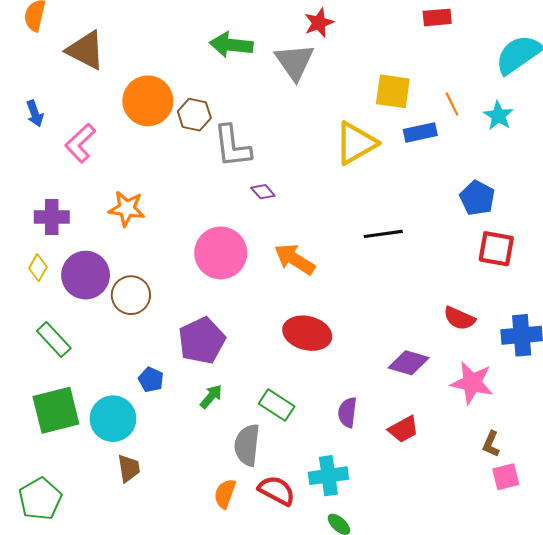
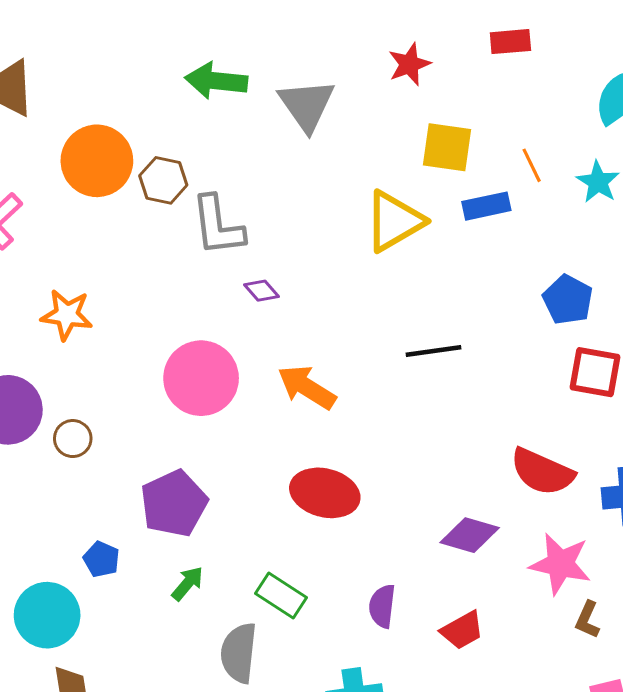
red star: (319, 23) -> (409, 64), moved
brown circle: (131, 295) -> (73, 439), size x0.7
red semicircle: (459, 318) -> (542, 472), size x1.4
brown L-shape: (491, 444) -> (587, 620), moved

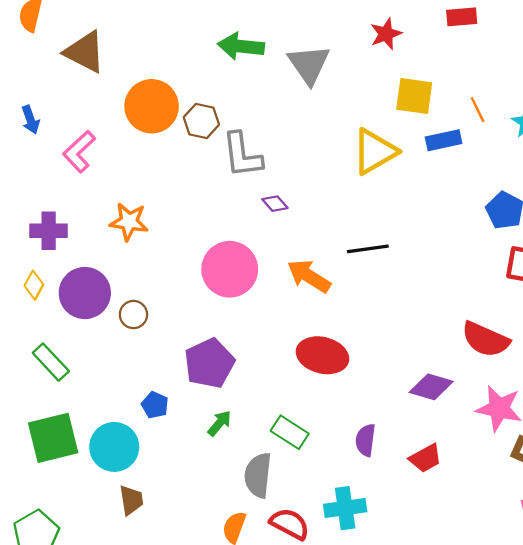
black line: (433, 351) -> (368, 249), moved

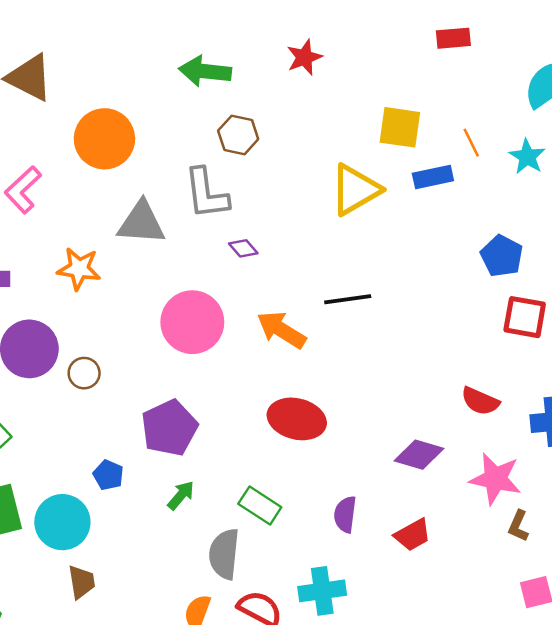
red star: (386, 34) -> (304, 57), moved
gray triangle: (309, 64) -> (141, 223), moved, turned -51
brown hexagon: (201, 121) -> (238, 135), moved
red semicircle: (485, 339) -> (480, 401), size x0.7

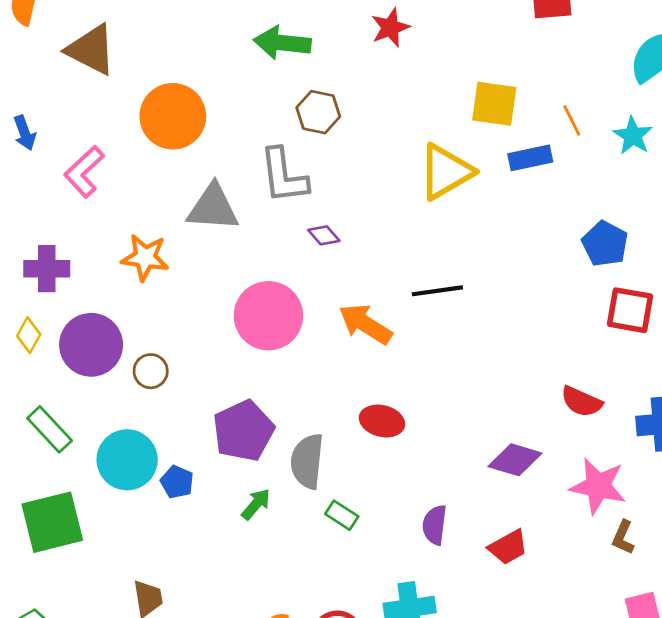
red ellipse: (297, 419) -> (382, 421), size x0.7
green rectangle: (260, 506) -> (342, 515), size x0.7
cyan circle: (62, 522) -> (127, 460), moved
gray semicircle: (224, 554) -> (307, 461), moved

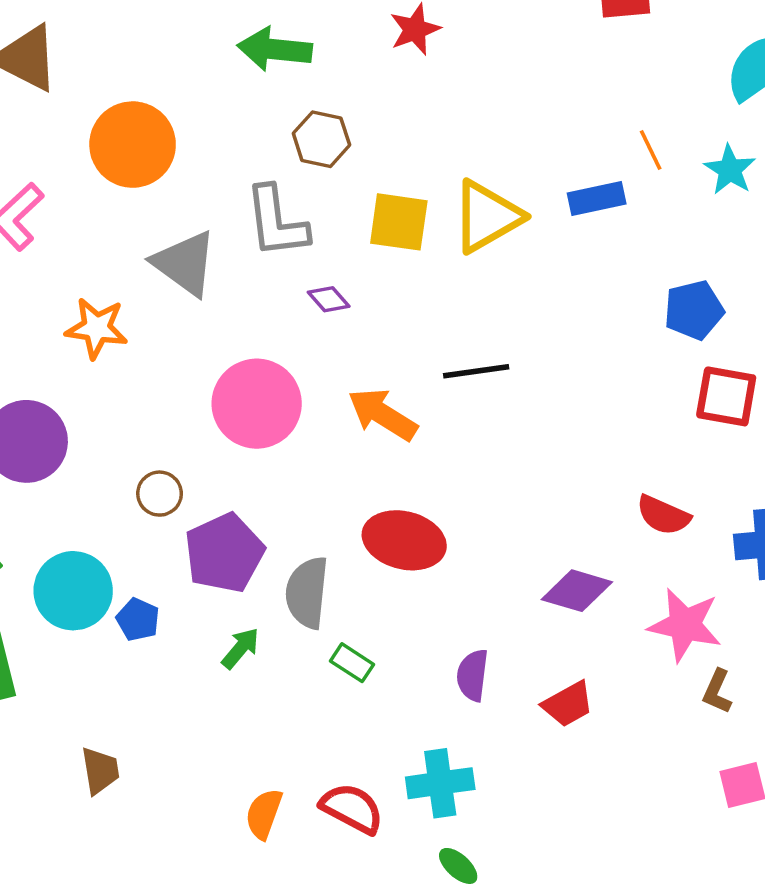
yellow square: (494, 104) -> (399, 222), moved
gray triangle: (213, 208) -> (185, 263), turned 32
blue pentagon: (605, 244) -> (694, 310), turned 30
brown circle: (151, 371) -> (160, 494), moved
red ellipse: (382, 421) -> (404, 540), size x1.4

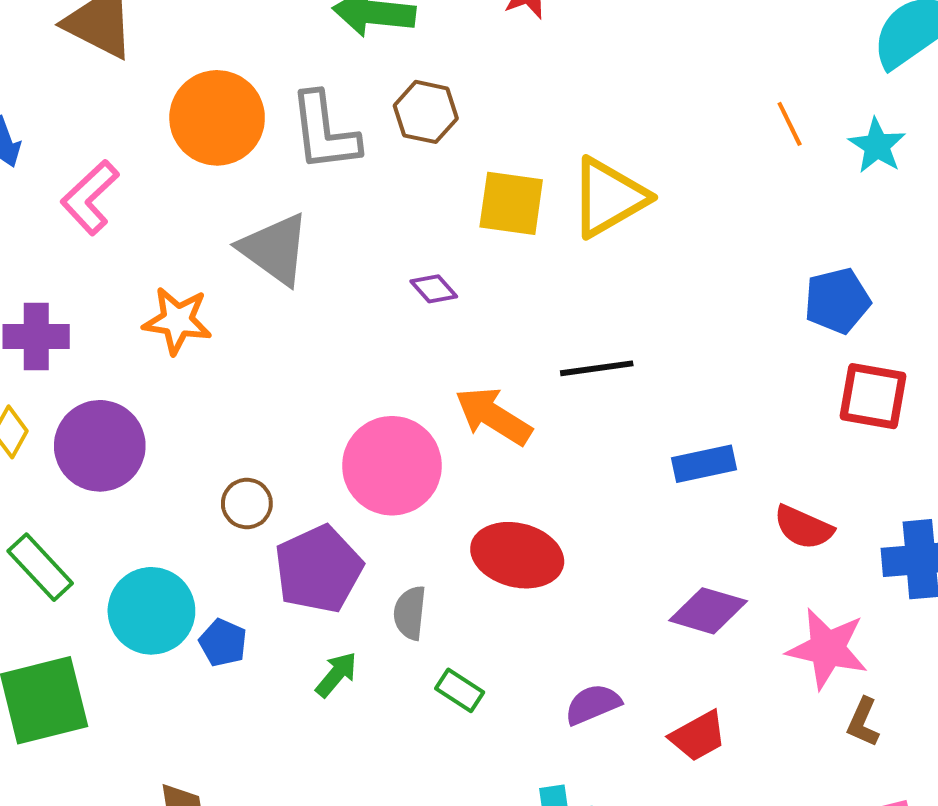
blue rectangle: (597, 199) -> (704, 464), moved
gray L-shape: (276, 222) -> (324, 132), moved
pink circle: (257, 404) -> (392, 466), moved
gray semicircle: (307, 593) -> (410, 613), size x0.7
purple semicircle: (473, 675) -> (593, 704), turned 60

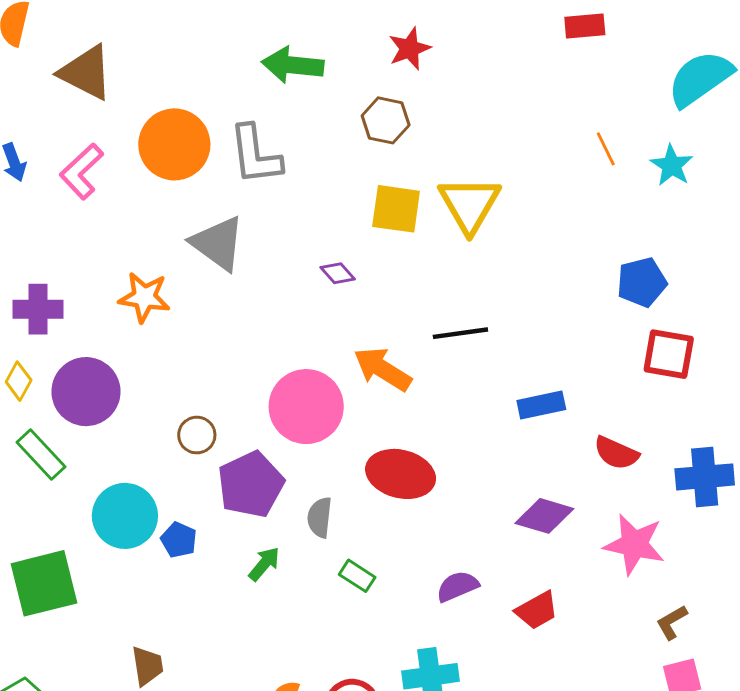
brown hexagon: (426, 112) -> (386, 120), moved
pink L-shape: (90, 197) -> (81, 171), moved
yellow triangle: (609, 197) -> (469, 204), turned -30
green rectangle: (40, 567) -> (41, 454), moved
brown L-shape: (863, 722) -> (672, 622), moved, turned 36

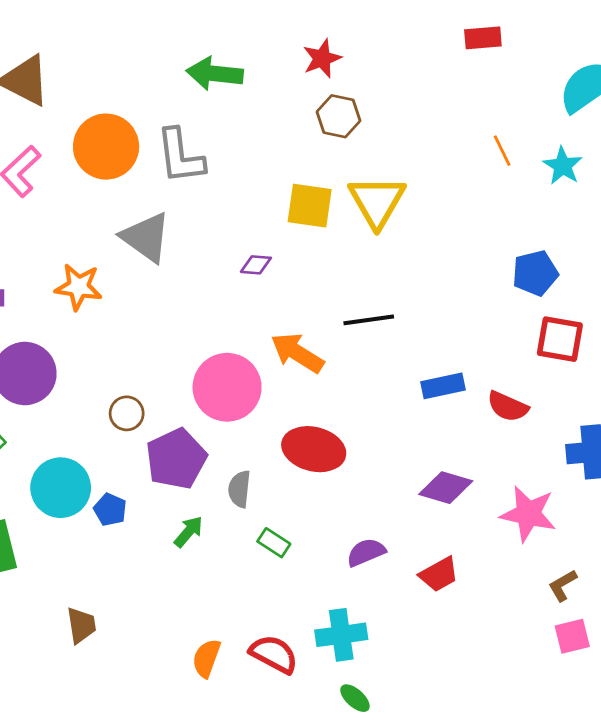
brown hexagon: (386, 120) -> (338, 116), moved
purple diamond: (338, 273) -> (256, 265), turned -44
red semicircle: (616, 453) -> (508, 406), moved

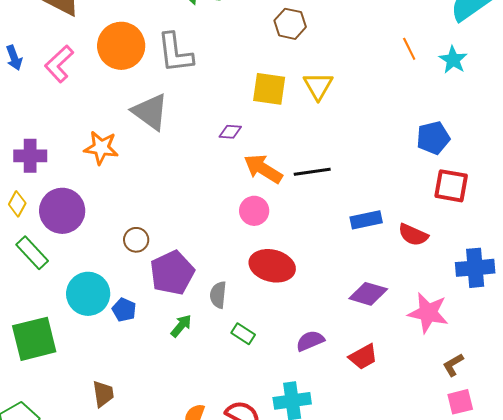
yellow triangle: (377, 202) -> (318, 86), size x0.7
orange arrow: (297, 353) -> (263, 169), moved
pink circle: (227, 387) -> (254, 211), moved, size x0.6

